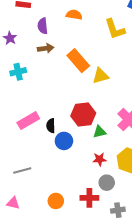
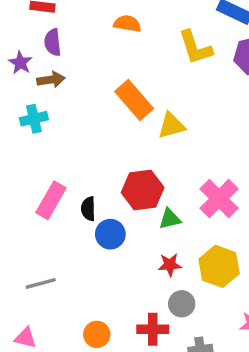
purple semicircle: (43, 26) -> (53, 42), moved
brown arrow: (46, 48) -> (51, 80), moved
pink rectangle: (28, 121) -> (51, 200), turned -30

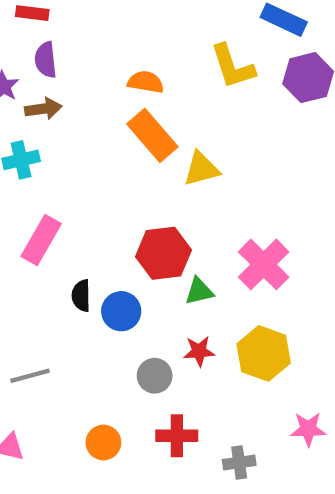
orange semicircle: (127, 24) -> (146, 82), moved
pink rectangle: (51, 200) -> (41, 240), moved
black semicircle: (88, 209) -> (81, 296), moved
gray circle: (182, 304) -> (155, 376), moved

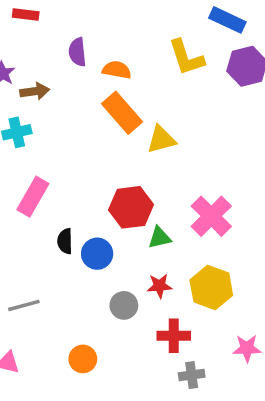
purple semicircle: (46, 60) -> (77, 52), moved
red cross: (177, 436) -> (174, 336), moved

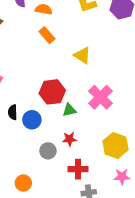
orange rectangle: (122, 113) -> (47, 35), size x0.7
yellow triangle: (161, 139) -> (82, 55), moved, turned 48
yellow hexagon: (211, 288) -> (116, 145), moved

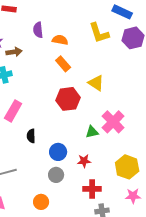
red hexagon: (52, 92) -> (68, 99), moved
green triangle: (69, 110) -> (92, 132), moved
blue circle: (32, 120) -> (58, 152), moved
gray circle: (48, 151) -> (56, 175), moved

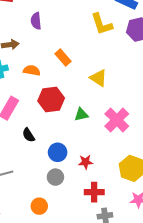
orange semicircle: (60, 40) -> (32, 70), moved
red hexagon: (68, 99) -> (51, 100), moved
green triangle: (92, 132) -> (81, 115), moved
black semicircle: (31, 136) -> (29, 135), turned -32

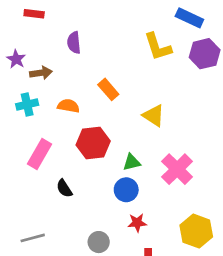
blue circle: (58, 152) -> (126, 190), moved

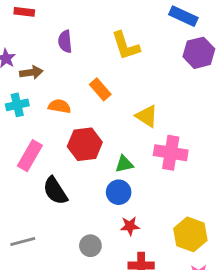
yellow L-shape: (158, 47) -> (126, 46), moved
pink cross: (177, 169) -> (171, 153), moved, turned -36
black semicircle: (64, 188) -> (55, 191), size x1.5

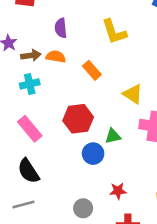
cyan cross: (17, 105) -> (30, 84), moved
orange semicircle: (59, 106) -> (56, 57), moved
pink rectangle: (30, 156) -> (30, 129), turned -70
black semicircle: (55, 191) -> (28, 171), moved
blue circle: (119, 192) -> (93, 154), moved

